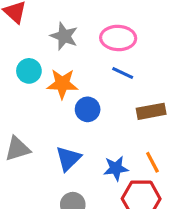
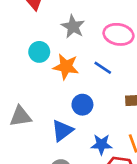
blue line: (123, 73) -> (103, 68), moved
blue circle: (88, 109) -> (82, 105), moved

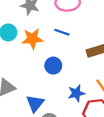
blue triangle: (62, 131) -> (35, 103), moved

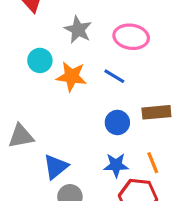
blue circle: (53, 66) -> (117, 122), moved

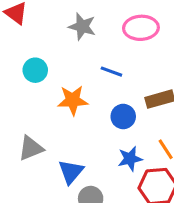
gray star: (78, 30) -> (82, 27), moved
pink ellipse: (131, 37) -> (141, 28), moved
orange star: (72, 76) -> (73, 100), moved

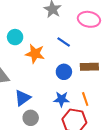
cyan circle: (35, 70) -> (15, 37), moved

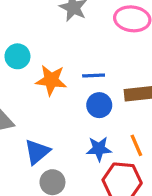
blue line: (64, 42) -> (94, 76), moved, turned -32

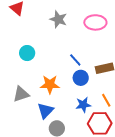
blue line: (94, 76) -> (75, 60), turned 56
orange star: (51, 80) -> (50, 84), moved

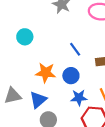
blue circle: (81, 78) -> (71, 76), moved
gray triangle: (21, 94) -> (13, 96), moved

